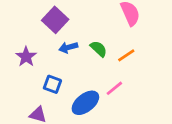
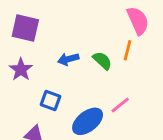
purple square: (55, 20) -> (25, 28), moved, turned -30
orange line: (126, 55) -> (128, 50), moved, turned -42

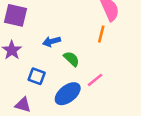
green semicircle: (102, 61) -> (71, 59), moved

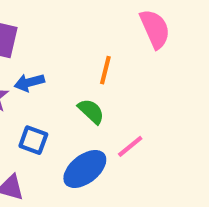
orange line: (101, 34) -> (105, 70), moved
blue arrow: (52, 41) -> (29, 82), moved

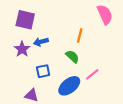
blue square: (33, 140) -> (43, 71), turned -32

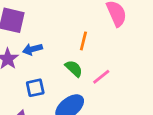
pink line: (92, 74) -> (101, 77), moved

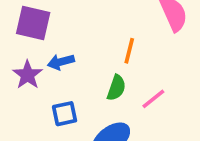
green semicircle: (74, 68) -> (116, 88), turned 66

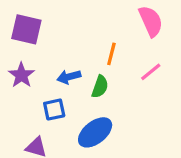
blue arrow: (61, 62) -> (69, 77), moved
pink line: (153, 99) -> (151, 72), moved

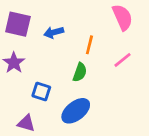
blue arrow: (69, 77) -> (54, 32), moved
blue square: (54, 110) -> (41, 92), turned 30

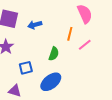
orange line: (89, 45) -> (70, 34), moved
blue square: (41, 92) -> (26, 68), turned -32

